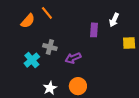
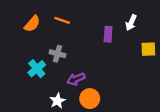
orange line: (47, 13) -> (62, 20), moved, turned -32
purple arrow: (73, 58) -> (76, 79), moved

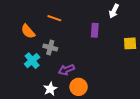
white arrow: (131, 23) -> (114, 11), moved
orange semicircle: (32, 24) -> (28, 31), moved, turned 98

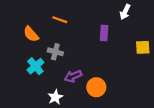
orange circle: (79, 87) -> (96, 87), moved

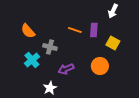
orange line: (60, 20) -> (75, 30), moved
yellow square: (143, 47) -> (113, 43), moved, turned 32
orange circle: (96, 87) -> (100, 66), moved

